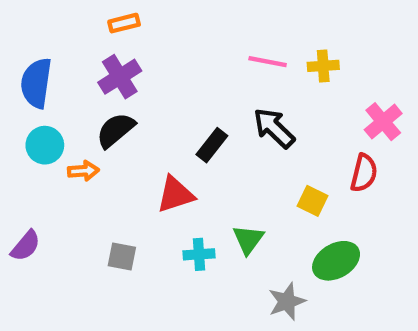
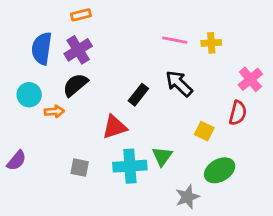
blue semicircle: (36, 83) -> (42, 48), moved
cyan cross: (199, 254) -> (130, 166), size x1.6

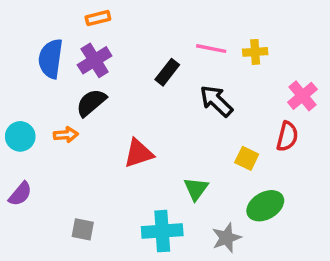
cyan circle: (29, 95) -> (20, 136), moved
black rectangle: (138, 95) -> (167, 72), moved
cyan cross: (130, 166) -> (162, 231), moved
gray square: (80, 168) -> (83, 229), moved

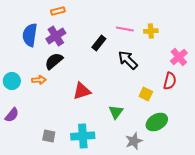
cyan cross: (162, 231) -> (83, 136), moved

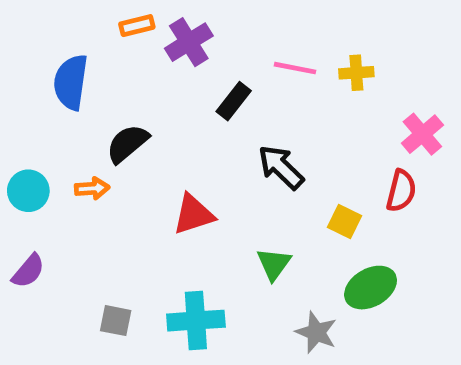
purple cross: (56, 36) -> (189, 42), moved
black arrow: (128, 60) -> (281, 167), moved
gray star: (134, 141) -> (316, 332), turned -30

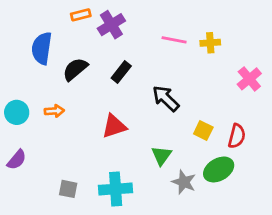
black rectangle: (234, 101) -> (121, 72), moved
black semicircle: (127, 144) -> (75, 69), moved
red semicircle: (401, 191) -> (237, 136), moved
gray star: (316, 332) -> (184, 182), moved

